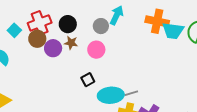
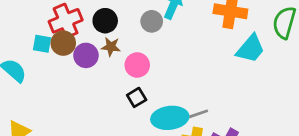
cyan square: (14, 30) -> (42, 44), moved, turned -32
cyan trapezoid: (173, 31) -> (250, 49), moved, turned -55
pink circle: (96, 50) -> (137, 65), moved

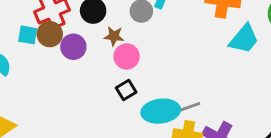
brown star: (111, 47) -> (114, 36), moved

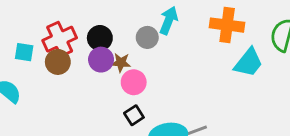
cyan square: (28, 35) -> (24, 52), moved
purple circle: (73, 47) -> (101, 60), moved

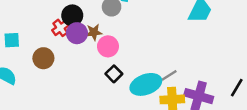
red cross: (60, 39) -> (60, 28), moved, size x0.6
brown circle: (58, 62) -> (43, 58), moved

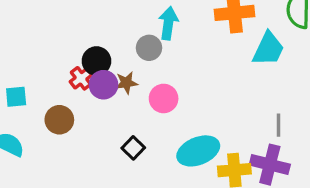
pink circle: (108, 46) -> (164, 98), moved
black square: (114, 74) -> (133, 148), moved
gray line: (169, 75) -> (279, 125), moved, turned -56

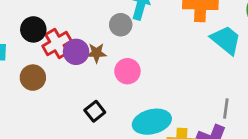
cyan trapezoid: (268, 49) -> (226, 40), turned -84
black circle: (96, 61) -> (33, 29), moved
red cross: (81, 78) -> (57, 44), size x1.4

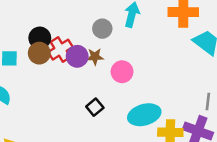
gray circle: (121, 25) -> (102, 29), moved
brown circle: (33, 78) -> (39, 53), moved

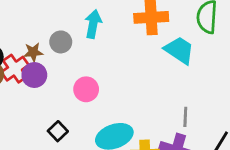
brown star: (95, 57) -> (33, 52), moved

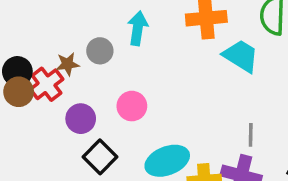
purple circle: (34, 75) -> (81, 119), moved
black square: (58, 131) -> (100, 157), size x1.4

